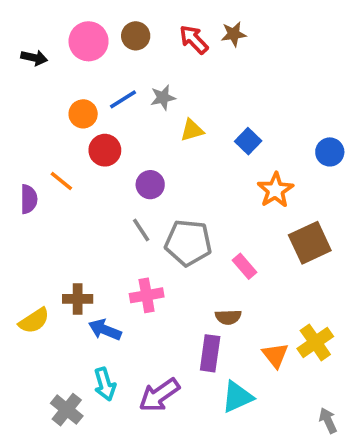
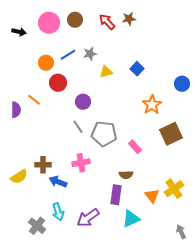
blue square: (248, 141) -> (137, 69), moved

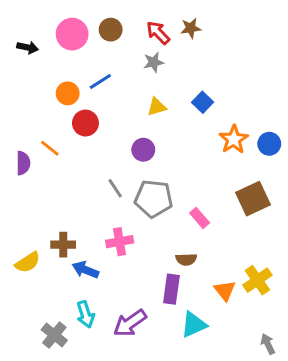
gray star: (90, 54) -> (154, 62), moved
blue circle: (182, 84) -> (269, 144), moved
purple circle: (83, 102) -> (143, 150), moved
orange star: (152, 105) -> (234, 139), moved

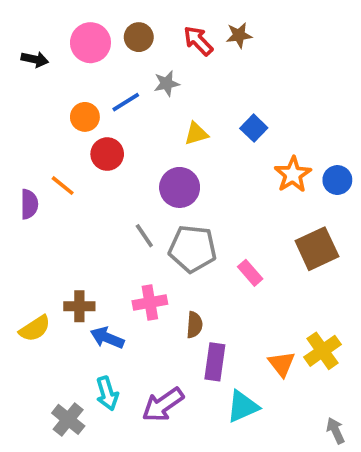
gray star: (154, 62) -> (167, 83), moved
purple circle: (143, 150) -> (180, 187), size x1.4
brown semicircle: (186, 259) -> (194, 325), moved, turned -84

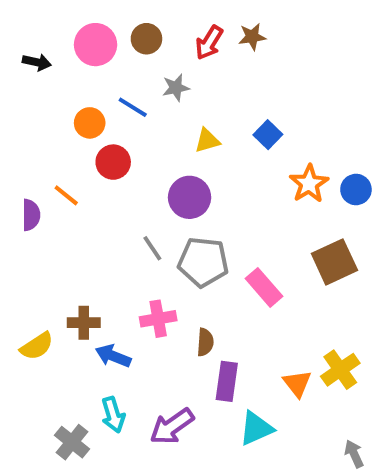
red arrow: (198, 41) -> (209, 43), turned -104
blue line: (126, 102) -> (133, 107), turned 64
pink rectangle: (250, 273) -> (264, 287), size x1.4

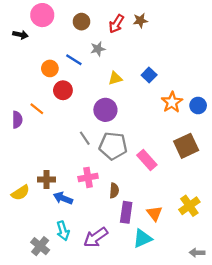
pink circle: (96, 45) -> (42, 15), moved
orange triangle: (297, 383) -> (154, 213), moved
gray arrow: (354, 454) -> (197, 253), turned -64

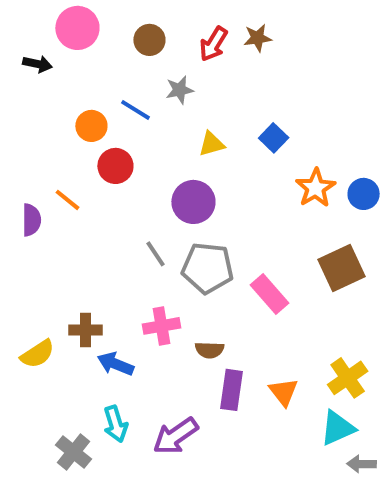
brown semicircle: (114, 191) -> (210, 350), turned 88
cyan triangle: (143, 238) -> (338, 428), moved

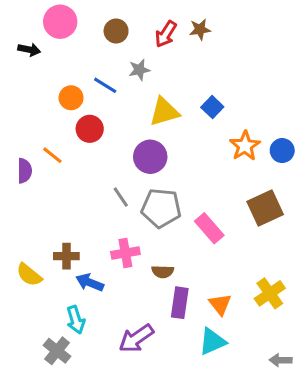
yellow triangle: (212, 144) -> (164, 112), size x1.5
yellow semicircle: (37, 354) -> (29, 275), turned 72
cyan arrow: (115, 424) -> (76, 320), moved
cyan triangle: (338, 428) -> (212, 342), moved

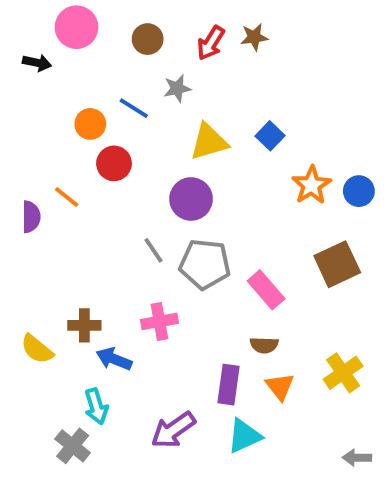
brown semicircle: (163, 272) -> (264, 345), moved
cyan triangle: (212, 342) -> (244, 436), moved

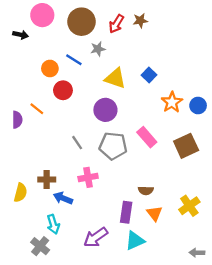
brown circle: (148, 39) -> (81, 22), size x1.6
yellow triangle: (209, 142) -> (115, 78), turned 35
gray line: (153, 250) -> (77, 143), moved
pink rectangle: (266, 290) -> (147, 137), moved
yellow semicircle: (37, 349) -> (20, 193), turned -114

